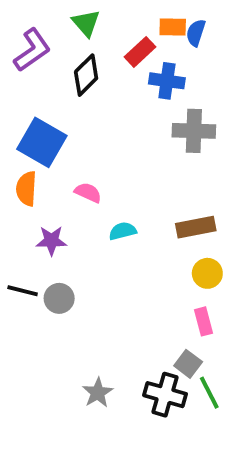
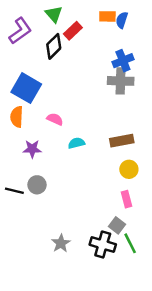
red rectangle: (140, 52) -> (73, 31), moved
blue cross: (167, 81) -> (123, 61), moved, turned -30
black line: (23, 291) -> (14, 191), moved

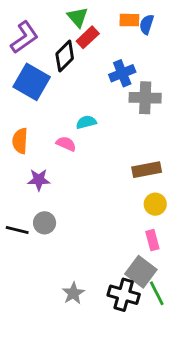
green triangle: (54, 14) -> (78, 17), moved
blue cross: (123, 61) -> (122, 73), moved
blue square: (26, 88) -> (32, 82), moved
cyan semicircle: (76, 143) -> (86, 122), moved
gray square: (117, 225) -> (141, 272), size x1.5

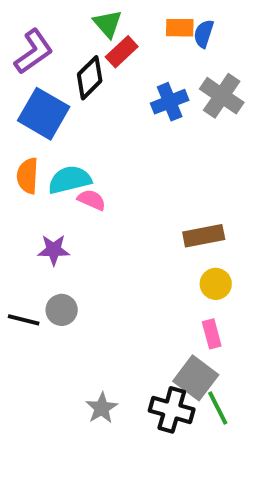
gray cross: (145, 98) -> (222, 96), moved, turned 32
cyan semicircle: (86, 122) -> (70, 180), moved, size x1.5
orange semicircle: (20, 141) -> (28, 176), moved

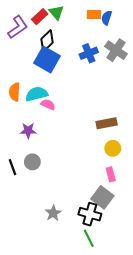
red rectangle: (122, 52) -> (40, 17), moved
blue square: (44, 114) -> (47, 60), moved
black line: (24, 320) -> (13, 167), turned 56
green line: (218, 408) -> (89, 238), moved

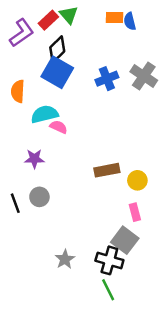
blue semicircle: (107, 18) -> (130, 21), turned -32
gray cross: (116, 50) -> (144, 76), moved
blue cross: (89, 53) -> (107, 79), moved
orange semicircle: (15, 92) -> (18, 91), moved
brown rectangle: (107, 123) -> (107, 170), moved

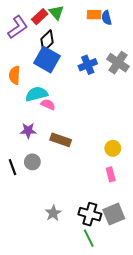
brown rectangle: (107, 170) -> (61, 140), moved, turned 30
gray square: (125, 240) -> (114, 214), moved, turned 30

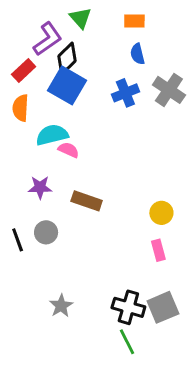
red rectangle: (40, 17) -> (24, 70), moved
blue semicircle: (107, 18) -> (137, 54), moved
purple L-shape: (18, 27) -> (48, 39), moved
gray star: (53, 213) -> (61, 306), moved

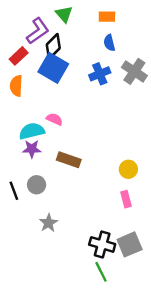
cyan semicircle: (52, 135) -> (32, 131), moved
gray star: (61, 306) -> (48, 223), moved

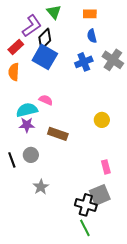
yellow circle: (128, 169) -> (102, 120), moved
gray square: (130, 244) -> (100, 195), moved

